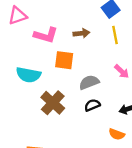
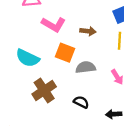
gray semicircle: (89, 82) -> (86, 67), moved
black semicircle: (92, 105) -> (81, 102), turned 35

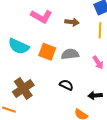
orange square: (65, 53) -> (47, 52), moved
brown cross: (44, 90) -> (23, 88), moved

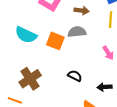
gray semicircle: (70, 54) -> (77, 32), moved

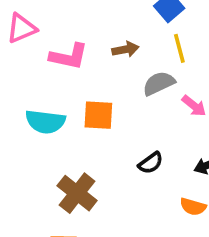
gray semicircle: (77, 32) -> (159, 83), moved
black semicircle: (75, 76) -> (151, 163), turned 136

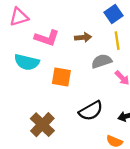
cyan semicircle: (45, 122) -> (27, 62), moved
black semicircle: (151, 163) -> (91, 111), size x1.5

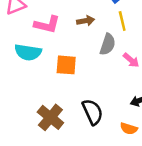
gray semicircle: (102, 61) -> (108, 44), turned 132
black semicircle: (91, 111) -> (93, 112), moved, turned -80

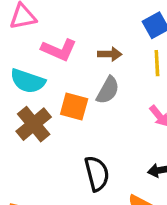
gray semicircle: (108, 44) -> (108, 90), moved
brown cross: (50, 117) -> (34, 124), moved

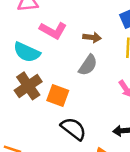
orange square: (74, 107) -> (58, 95), moved
black semicircle: (97, 174) -> (73, 129), turned -44

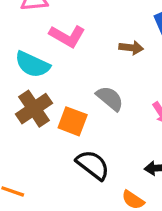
brown arrow: (92, 37) -> (131, 48), moved
gray semicircle: (88, 65) -> (110, 98), moved, turned -85

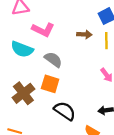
gray semicircle: (110, 98) -> (53, 60), moved
brown cross: (34, 109) -> (23, 93), moved

